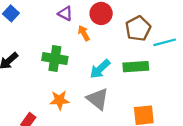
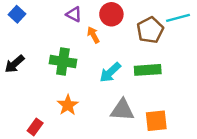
cyan line: (165, 42) -> (178, 18), moved
gray triangle: (98, 99) -> (122, 110), moved, turned -35
orange star: (59, 100) -> (68, 105), turned -30

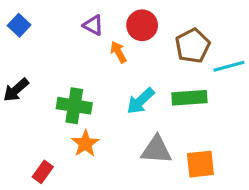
cyan line: (178, 18) -> (229, 66), moved
green cross: (63, 62) -> (74, 106), moved

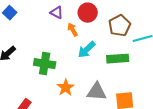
cyan arrow: (141, 101) -> (87, 50), moved
orange star: (85, 144) -> (66, 88), moved

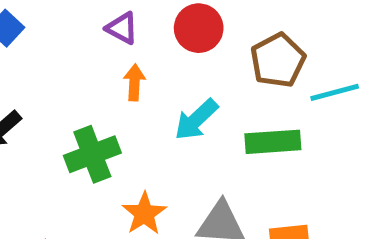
orange arrow: (73, 30) -> (134, 82), moved, turned 32
green cross: (45, 64) -> (92, 154), turned -30

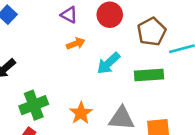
orange arrow: (134, 82) -> (76, 44), turned 66
green cross: (92, 154) -> (34, 105), moved

